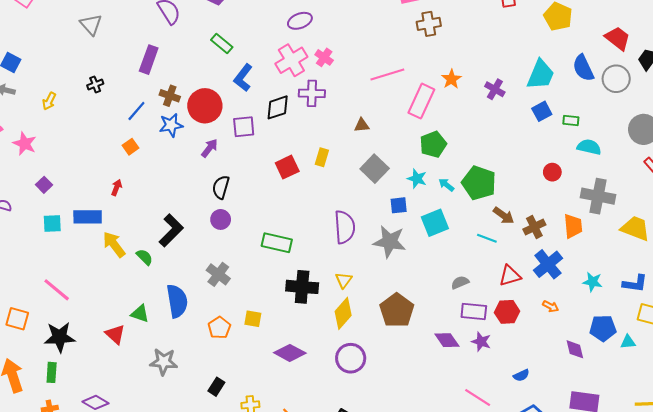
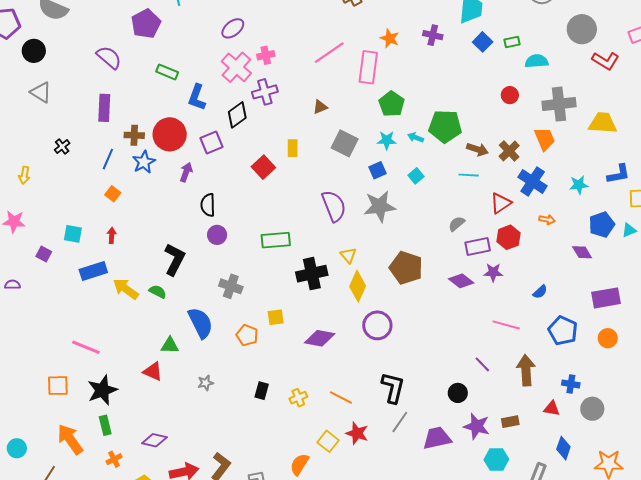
pink cross: (324, 57) -> (266, 55), turned -30
cyan square: (52, 223) -> (73, 234), moved, turned 30
cyan square: (435, 223) -> (416, 176), size x0.6
gray star: (164, 362) -> (206, 383), size x0.6

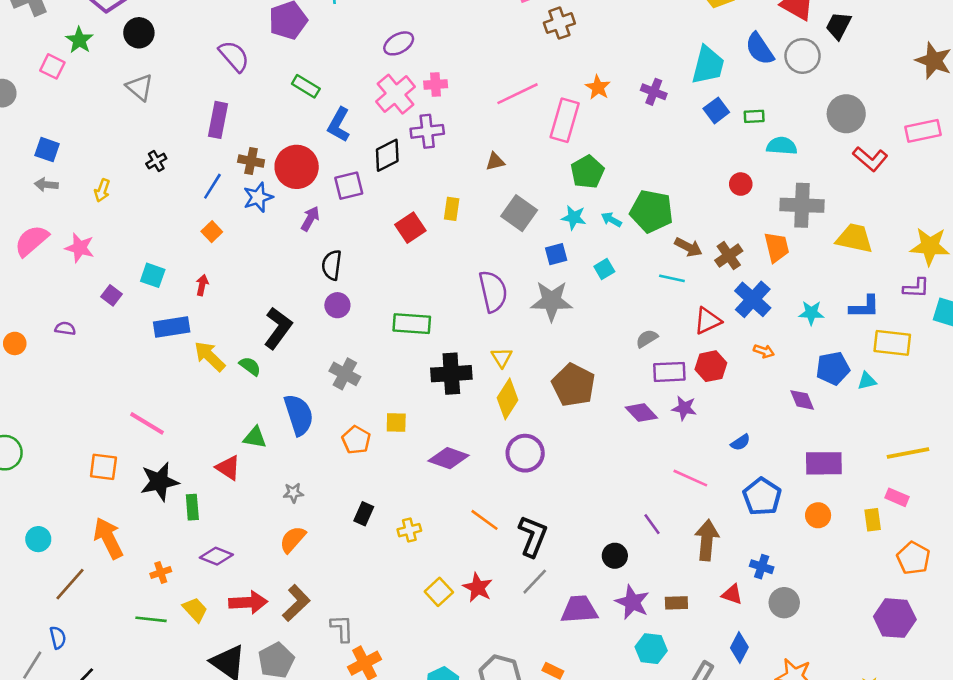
orange line: (341, 398) -> (485, 520), moved
green rectangle: (105, 425) -> (192, 507), moved
orange semicircle: (299, 464) -> (293, 539), moved

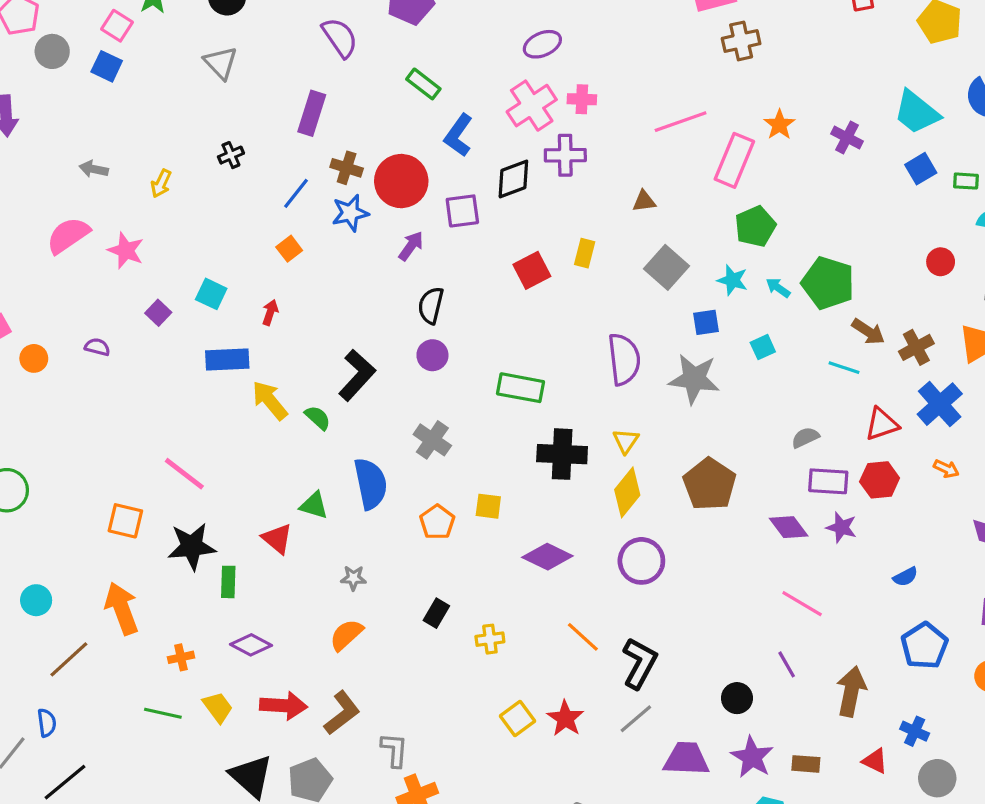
cyan trapezoid: (708, 65) -> (917, 112), turned 108
blue square: (47, 150) -> (107, 66), moved
pink line: (690, 478) -> (802, 604), moved

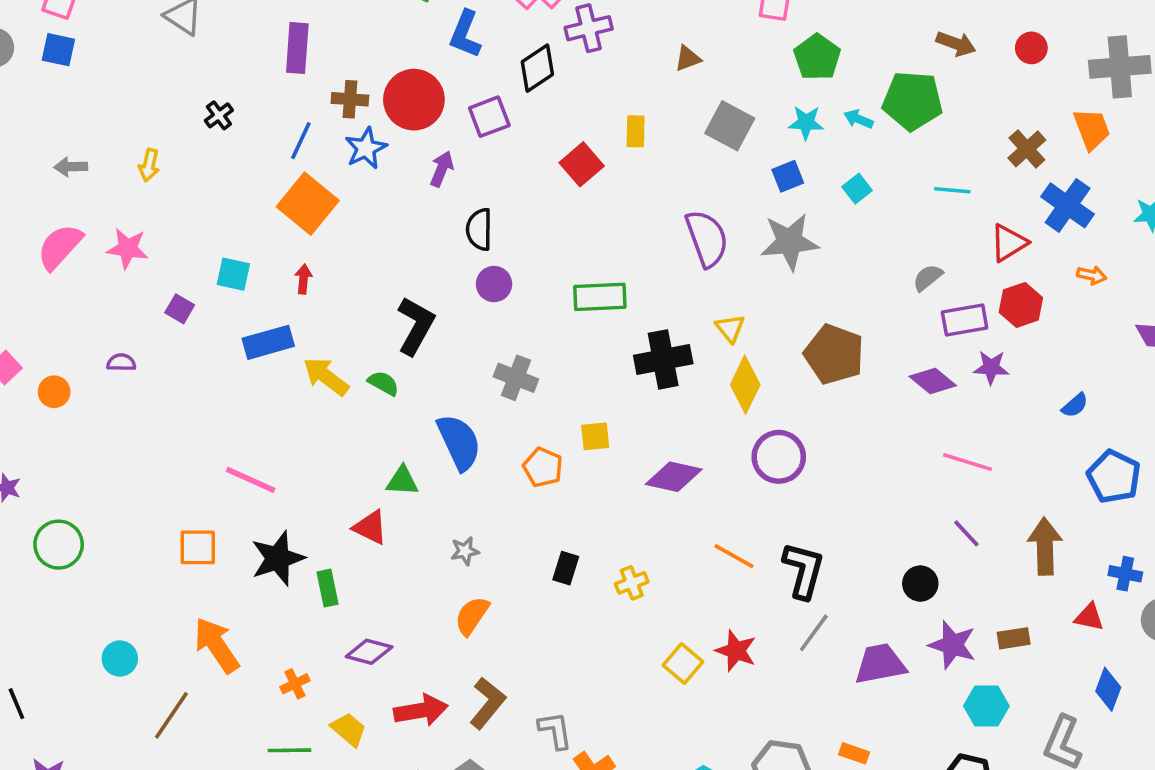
orange square: (289, 249) -> (308, 204), size x2.0
brown arrow: (868, 332) -> (956, 44), moved

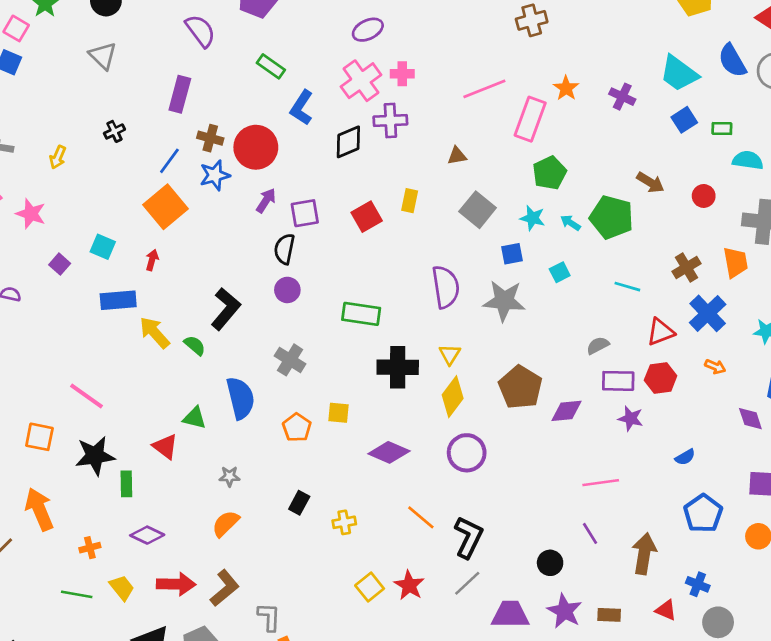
purple square: (489, 117) -> (305, 213), moved
purple diamond: (933, 381) -> (566, 411), moved, turned -56
pink line: (968, 462) -> (601, 483), turned -36

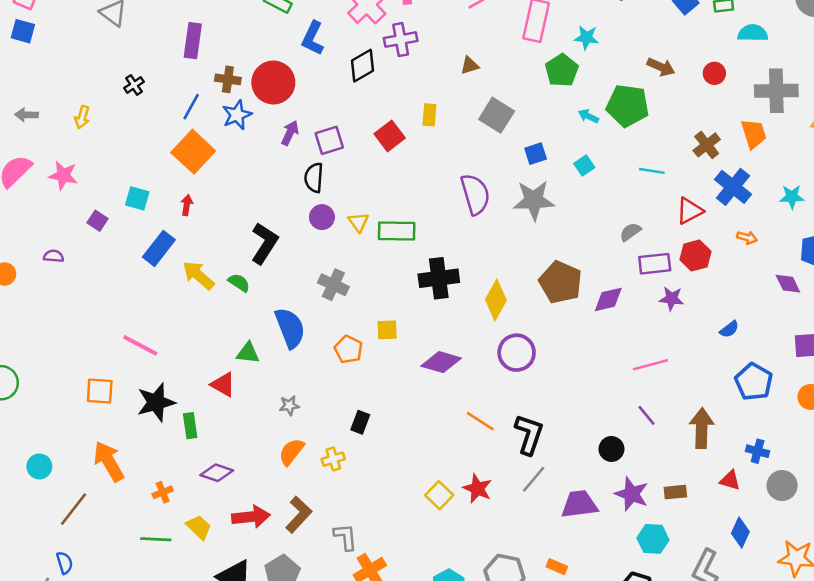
cyan star: (532, 218) -> (586, 38), moved
blue rectangle: (118, 300) -> (159, 248), turned -40
yellow triangle: (450, 354) -> (358, 222), moved
yellow cross: (344, 522) -> (333, 459), moved

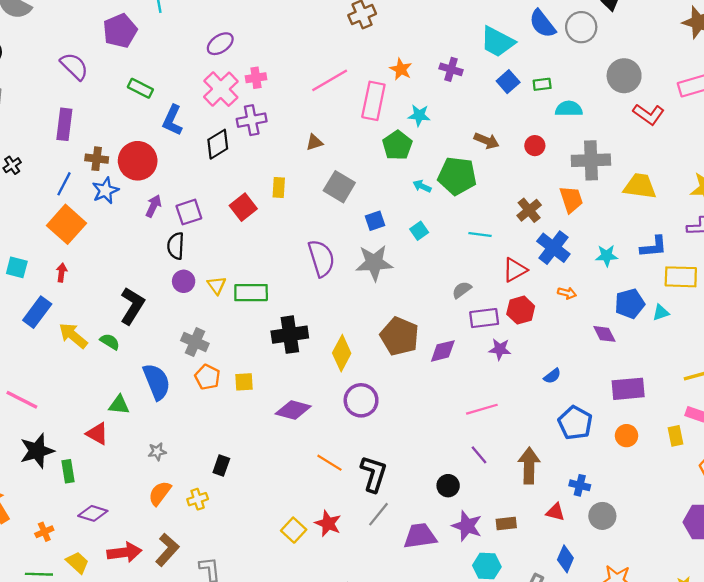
orange pentagon: (348, 349) -> (207, 377), moved

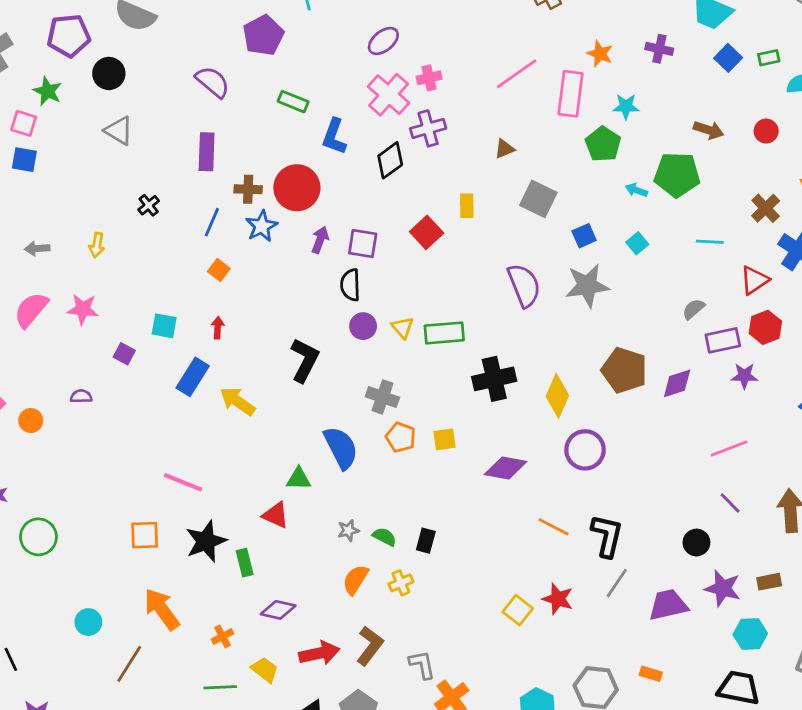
purple square: (189, 212) -> (363, 244), turned 32
orange square: (67, 224) -> (219, 270), size x0.5
green semicircle: (110, 342) -> (384, 537), moved

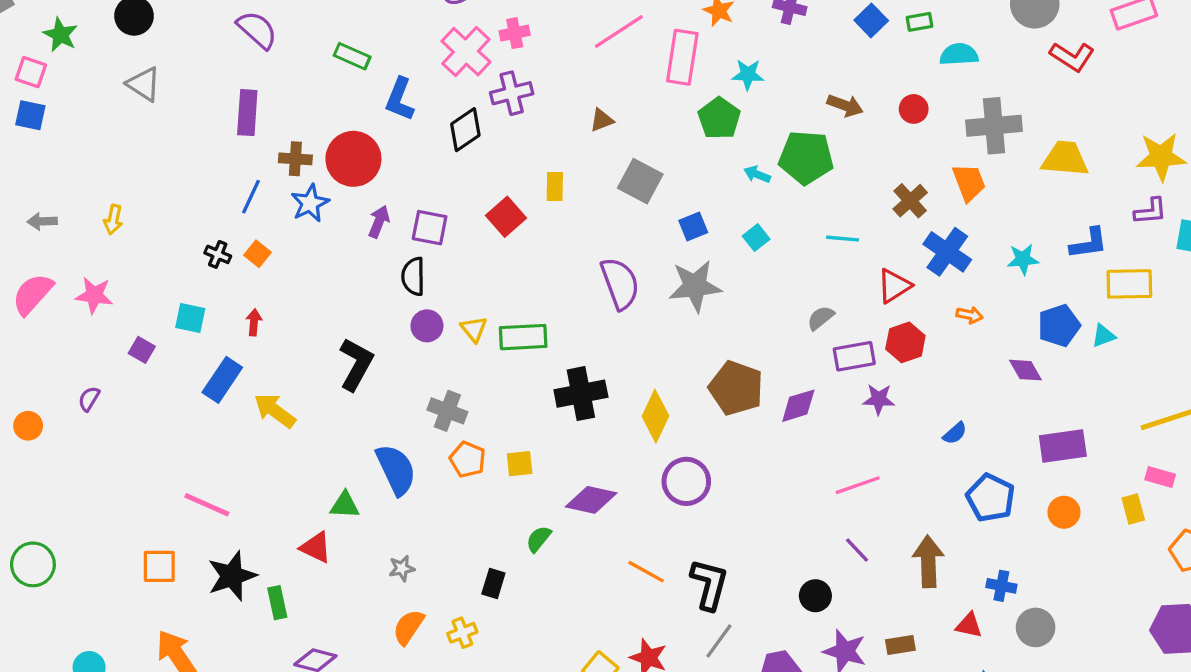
black cross: (149, 205) -> (218, 254), moved, turned -30
purple semicircle: (81, 396) -> (89, 399), turned -60
green semicircle: (384, 537) -> (539, 539), moved, turned -80

